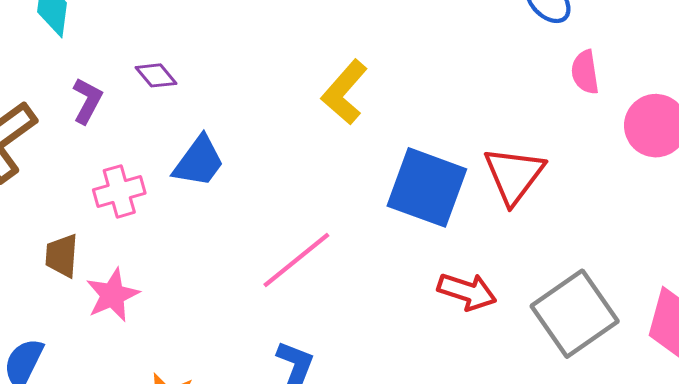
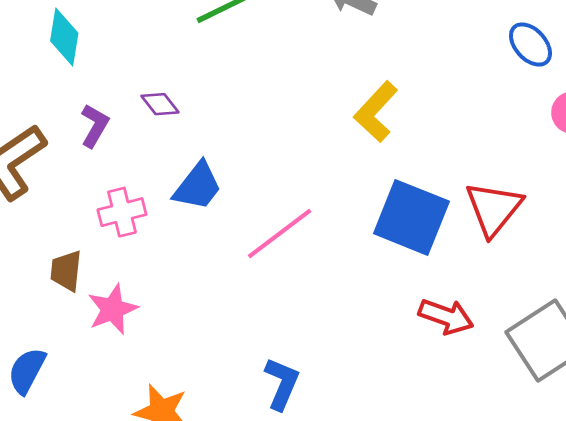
yellow L-shape: (345, 92) -> (376, 112), moved
pink line: (296, 260) -> (280, 233), moved

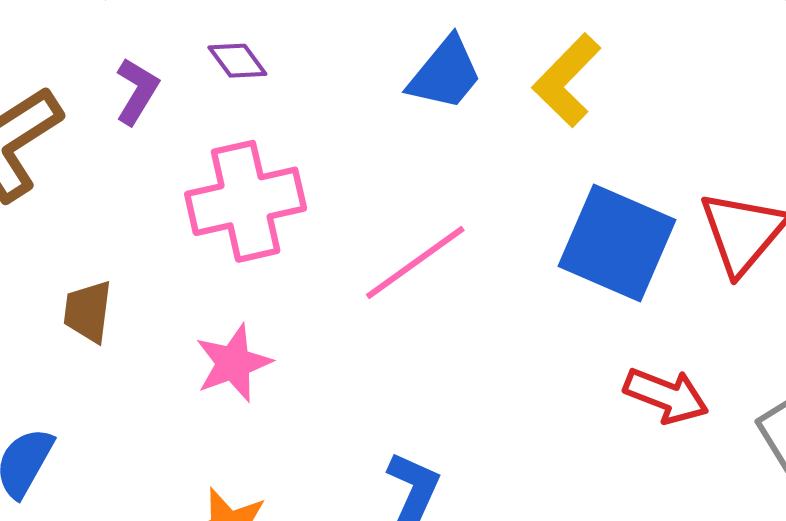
blue trapezoid: (198, 186) -> (445, 74), moved
pink cross: (122, 212) -> (246, 201), moved, size x1.6
pink star: (113, 309) -> (233, 363), moved

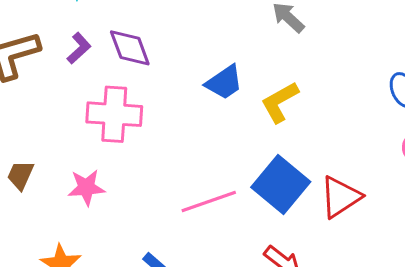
purple diamond: (237, 61) -> (130, 48), size x1.6
pink line: (415, 263) -> (209, 202), moved
brown trapezoid: (88, 311) -> (21, 175), moved

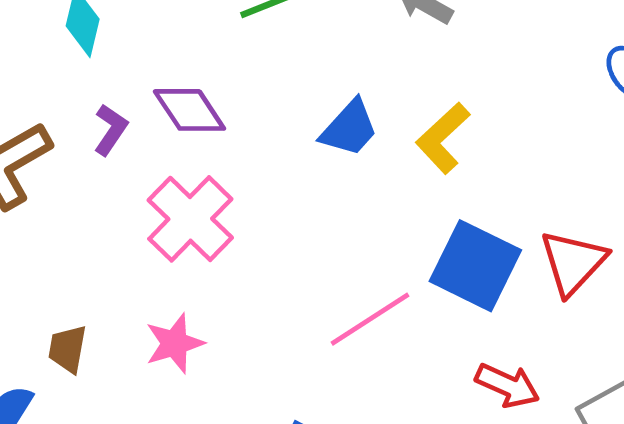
pink cross: (114, 114) -> (190, 219), turned -36

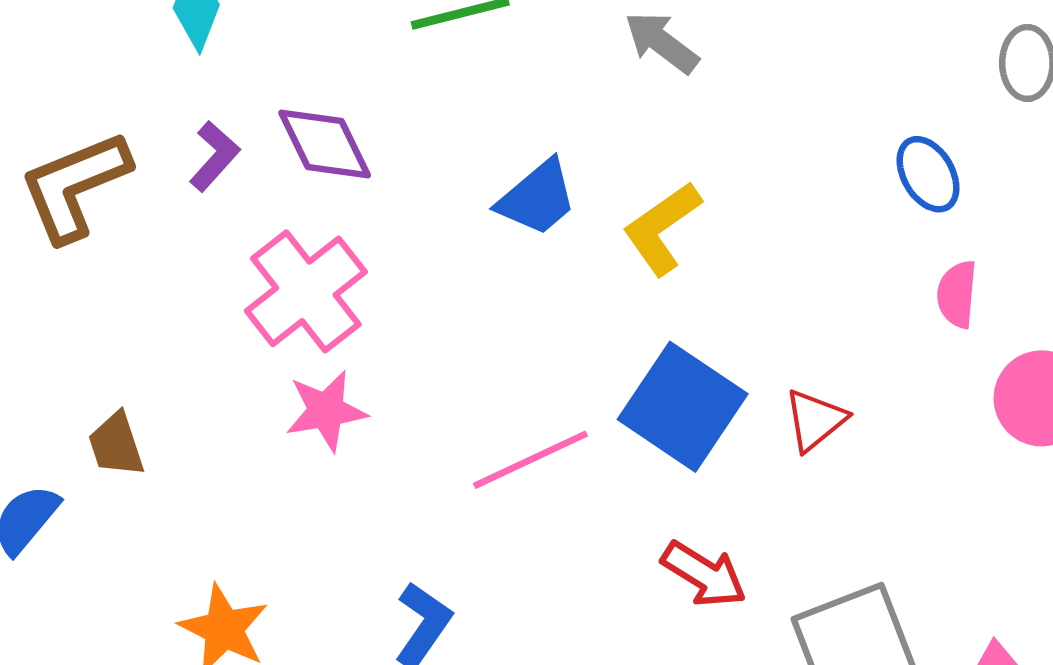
red triangle: (573, 262) -> (815, 420), size x0.7
pink star: (174, 343) -> (326, 411), moved
brown trapezoid: (67, 349) -> (116, 445), turned -36

